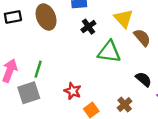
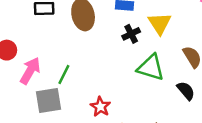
yellow triangle: (124, 19) -> (160, 23), moved
black semicircle: (144, 79) -> (186, 91), moved

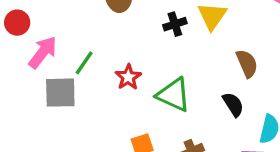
green triangle: (151, 68) -> (174, 95), moved
red star: (100, 107) -> (128, 77), moved

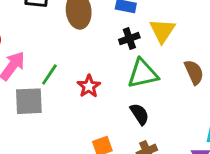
green triangle: (174, 95) -> (143, 74), moved, turned -36
black semicircle: (233, 104) -> (140, 114), moved

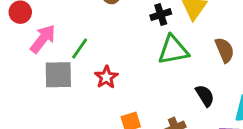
red star: (89, 86) -> (106, 77), moved
black semicircle: (140, 114) -> (205, 96), moved

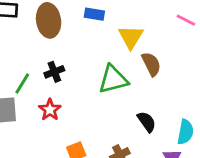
black cross: (161, 15) -> (54, 72), moved
brown semicircle: (225, 50) -> (151, 64), moved

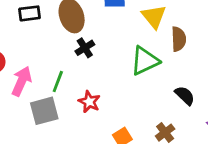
brown semicircle: (151, 64) -> (179, 39), turned 35
black cross: (54, 72) -> (85, 48), moved

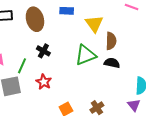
black cross: (85, 48) -> (43, 51), moved, turned -32
black semicircle: (185, 96) -> (112, 63), moved, turned -35

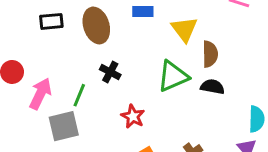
red star: (44, 82) -> (133, 116), moved

